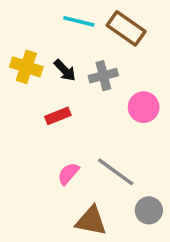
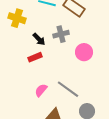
yellow cross: (26, 67) -> (17, 18), moved
black arrow: (65, 70) -> (39, 39), moved

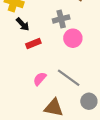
black arrow: (39, 39) -> (23, 24), moved
pink circle: (84, 52) -> (73, 38), moved

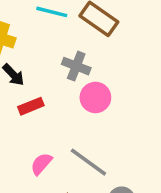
gray cross: (61, 19) -> (76, 66), turned 35

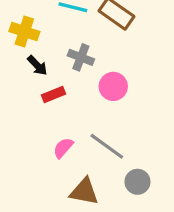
gray cross: (76, 66) -> (81, 57), moved

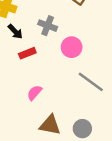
gray line: (107, 146) -> (91, 82), moved
gray circle: (137, 182) -> (82, 129), moved

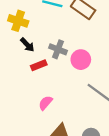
gray cross: (48, 26) -> (58, 49), moved

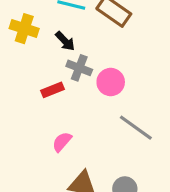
black arrow: (27, 45) -> (65, 41), moved

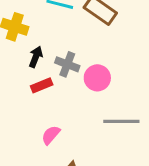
black arrow: (65, 41) -> (36, 57), moved, turned -115
gray line: (136, 128) -> (121, 121), turned -36

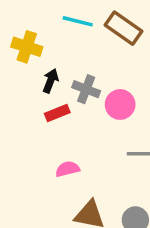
pink semicircle: (51, 135) -> (67, 169), turned 35

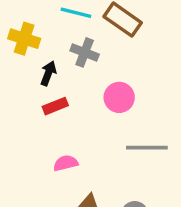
gray cross: (86, 89) -> (85, 52), moved

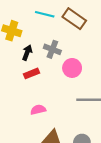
gray cross: (85, 52) -> (52, 49), moved

